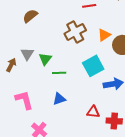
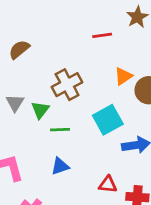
brown cross: (75, 32) -> (67, 85), moved

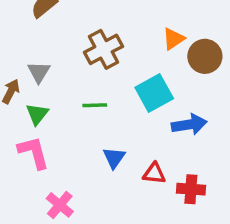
green triangle: (40, 110) -> (37, 114), moved
blue triangle: (60, 166) -> (114, 158), moved, turned -36

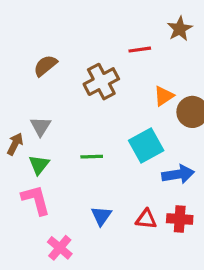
brown cross: (104, 49) -> (101, 82), moved
blue triangle: (114, 158) -> (101, 216), moved
red cross: (191, 189) -> (180, 219), moved

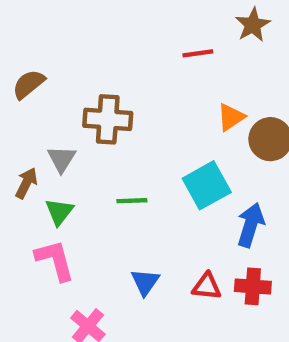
brown semicircle: (45, 66) -> (29, 84), moved
brown cross: (101, 82) -> (108, 119), moved, turned 32
blue arrow: (178, 174) -> (251, 225), turned -64

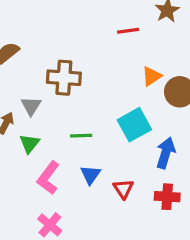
pink L-shape: (55, 260) -> (48, 178), moved, turned -128
blue triangle: (145, 282) -> (91, 175), moved
red triangle: (207, 286) -> (123, 189), moved, turned 50

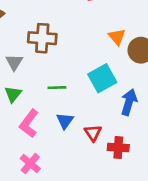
orange triangle: (152, 76) -> (117, 37), turned -36
red cross: (167, 197) -> (118, 148), moved

